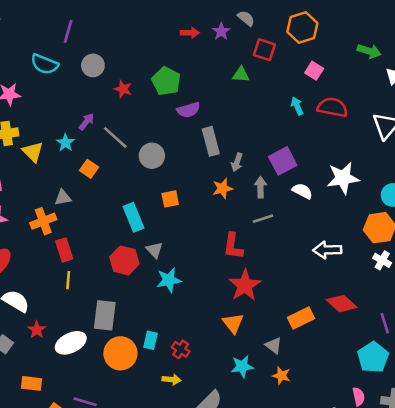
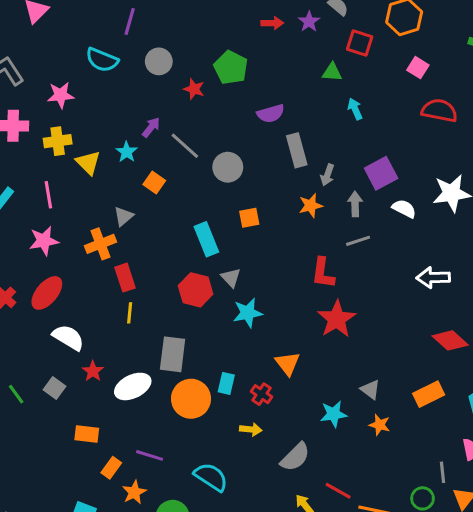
green pentagon: (166, 81) -> (231, 68), moved
cyan arrow: (297, 106) -> (355, 109), moved
gray triangle: (63, 198) -> (124, 216), turned -30
orange rectangle: (301, 318) -> (429, 394), moved
orange triangle: (233, 323) -> (288, 363), moved

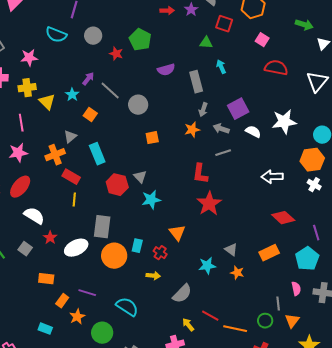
gray rectangle: (297, 150) -> (196, 82), moved
gray arrow: (355, 204) -> (221, 129), turned -70
cyan rectangle: (206, 239) -> (97, 154), moved
red rectangle: (125, 278) -> (71, 177), turned -42

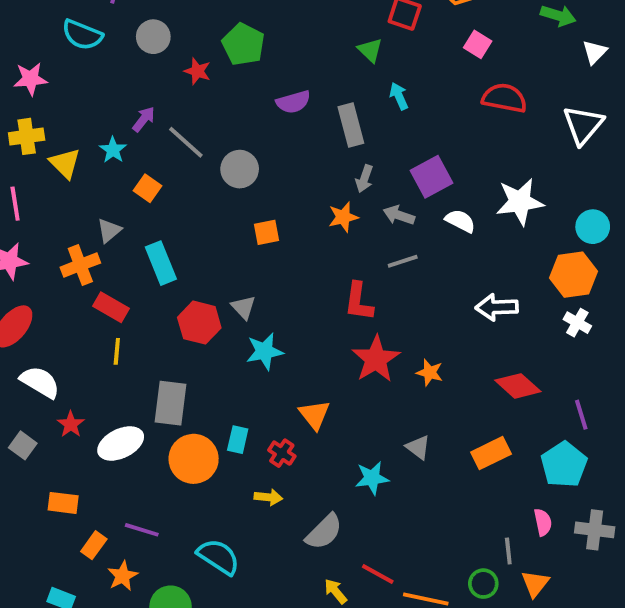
green triangle: (206, 43) -> (370, 50), turned 40
orange star: (237, 273) -> (430, 372), moved

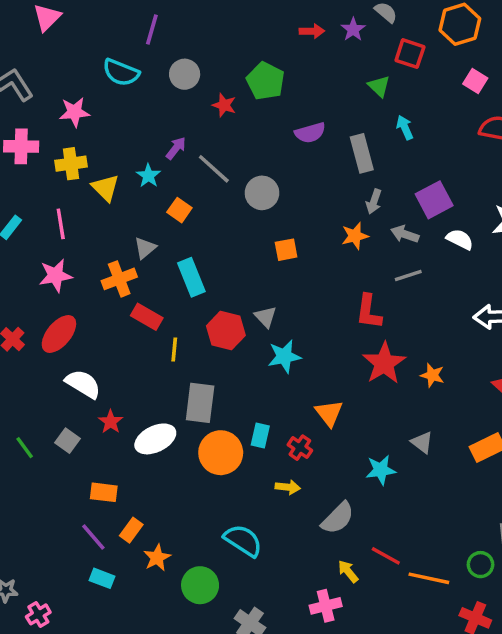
yellow line: (117, 351) -> (174, 349), moved
purple line: (142, 530) -> (93, 537), moved, turned 32

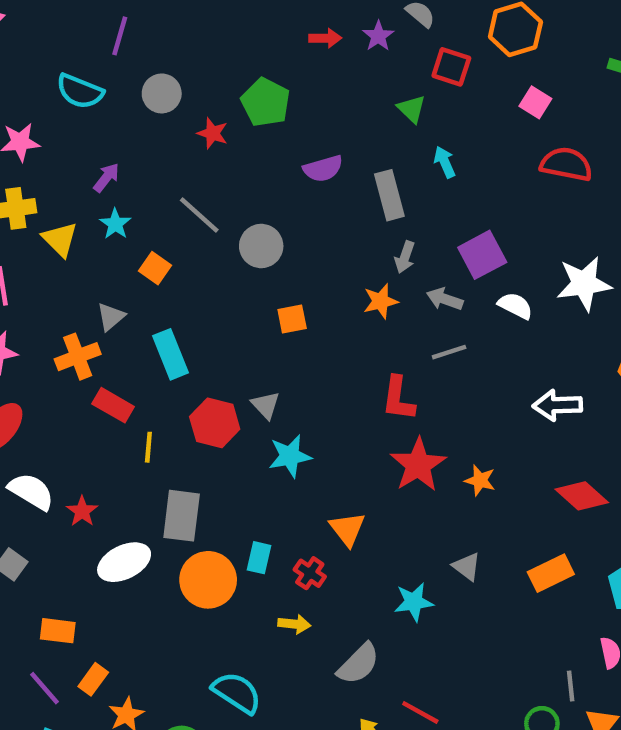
purple arrow: (176, 148) -> (106, 177), moved
red star: (111, 422) -> (82, 511), moved

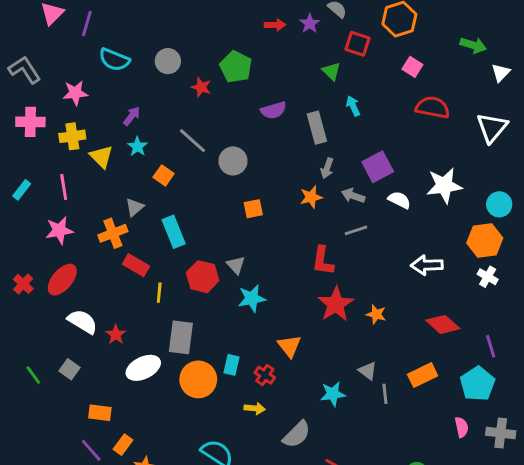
purple line: (120, 36) -> (87, 23), moved
gray line: (571, 686) -> (385, 394), moved

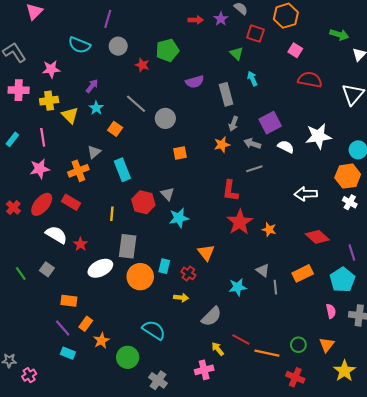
purple line: (87, 23) -> (108, 19), moved
green pentagon: (236, 67) -> (167, 50), turned 30
red rectangle: (136, 265) -> (71, 202), moved

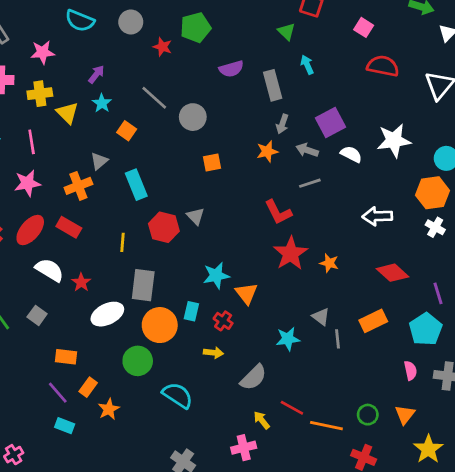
red L-shape: (230, 191) -> (278, 212), turned -35
cyan star: (179, 218) -> (216, 275), moved
green circle: (128, 357) -> (138, 361), moved

